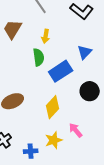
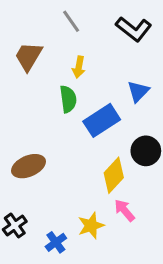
yellow diamond: (53, 107) -> (114, 175), moved
blue cross: (31, 151) -> (56, 242), turned -32

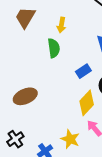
blue rectangle: (102, 120) -> (83, 71), moved, size x0.6
yellow star: (91, 226) -> (70, 139), turned -30

